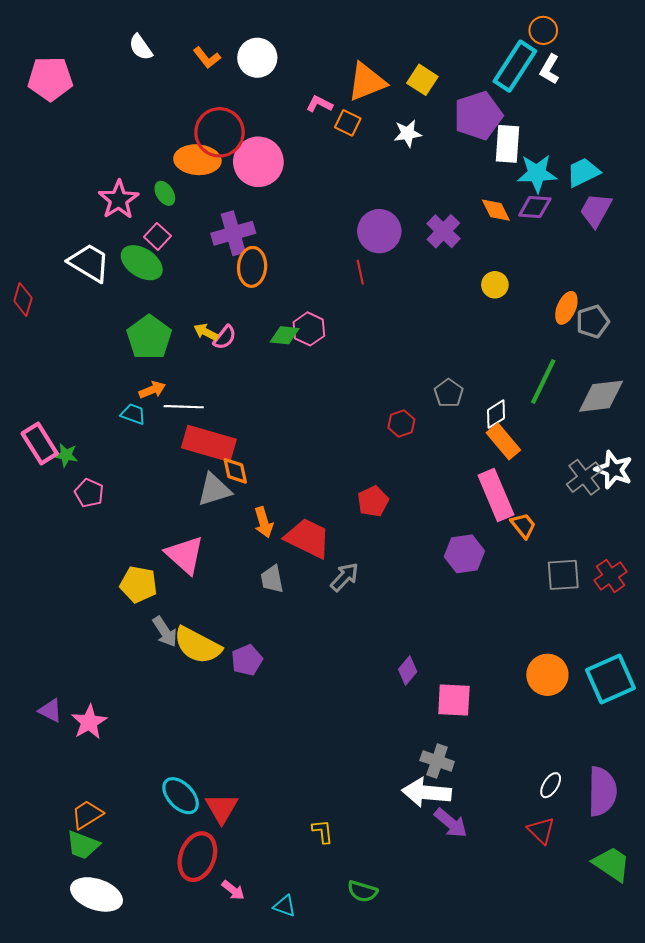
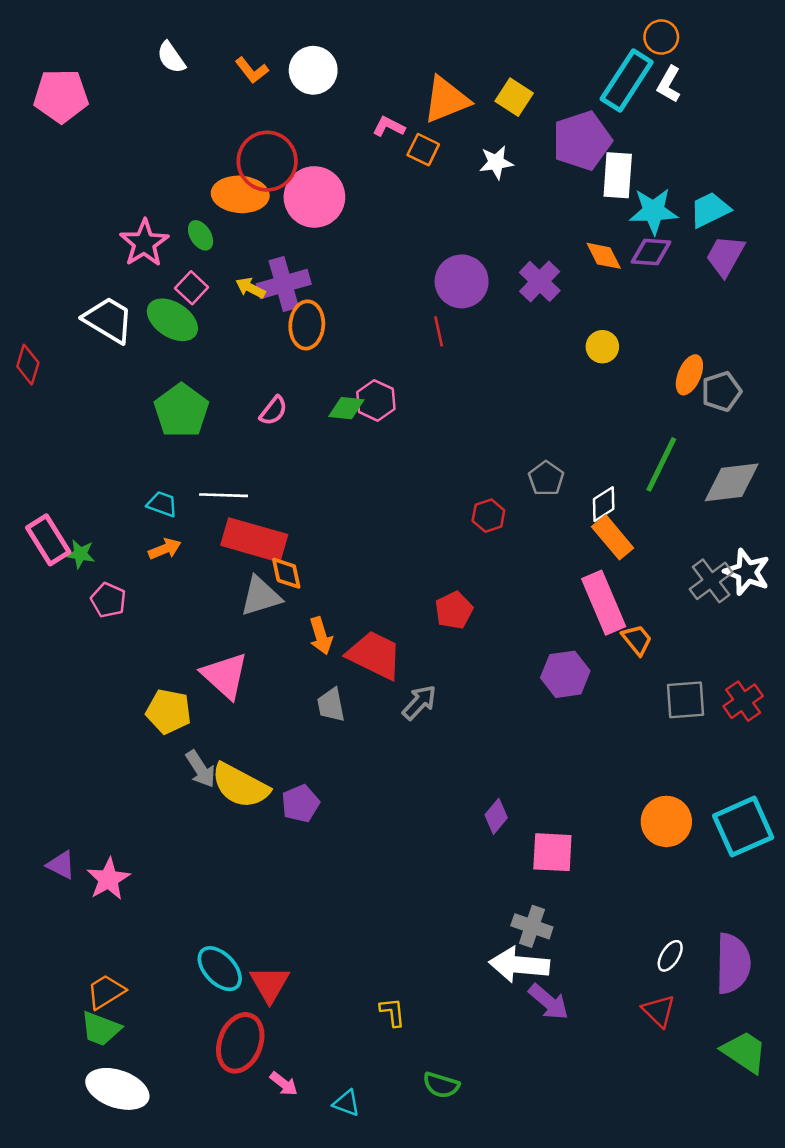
yellow arrow: (206, 332) -> (250, 288), moved
orange arrow: (152, 390) -> (165, 549), moved

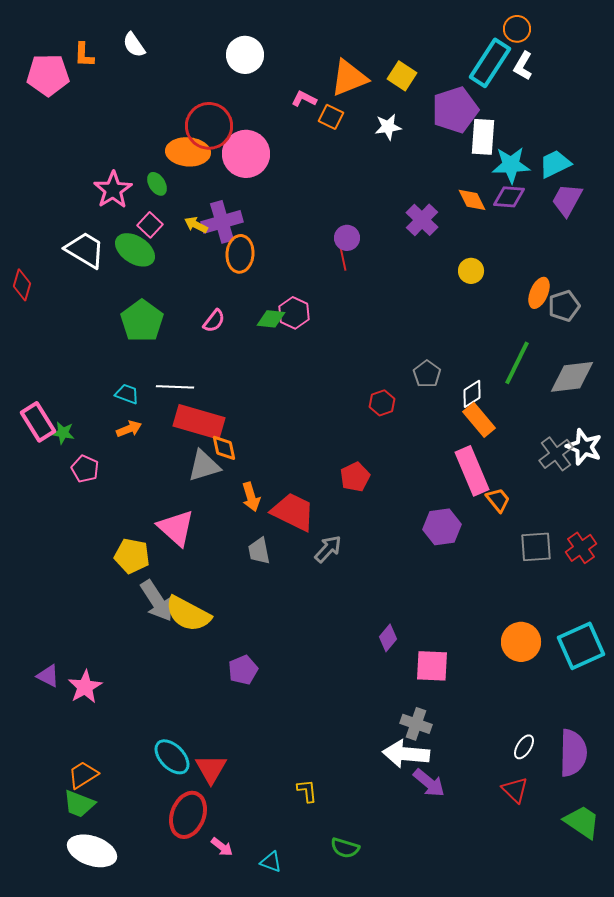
orange L-shape: (252, 70) -> (84, 55), moved, turned 40
purple circle: (462, 281) -> (347, 238), moved, size x0.6
gray arrow: (201, 769) -> (157, 601), size x1.4
purple pentagon: (300, 804) -> (243, 670), moved

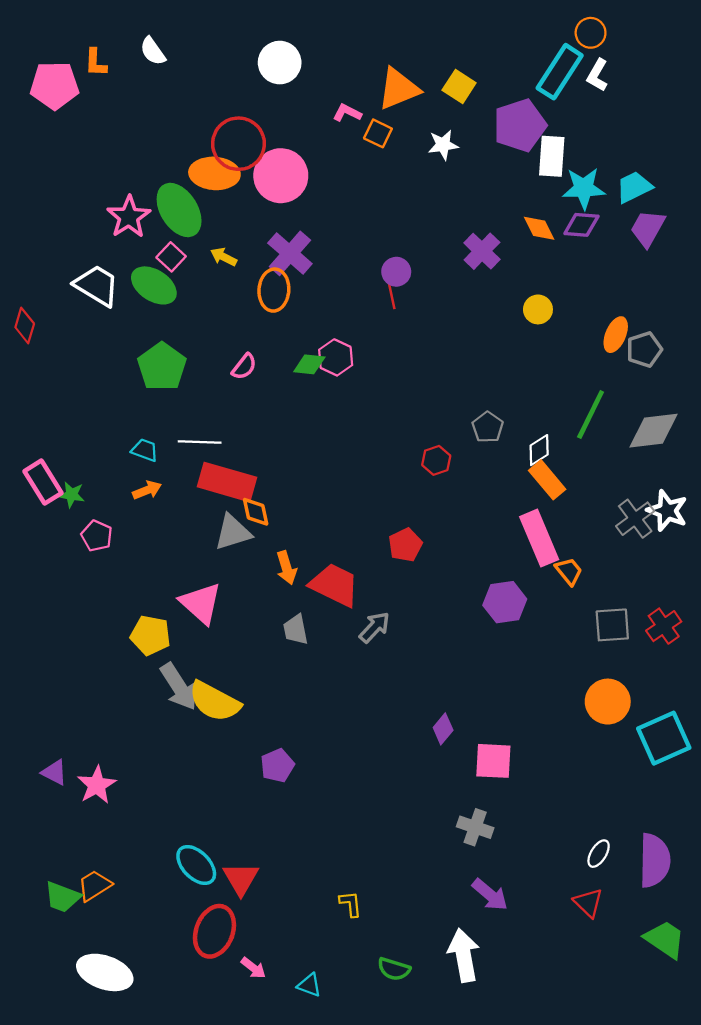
green ellipse: (157, 184) -> (179, 210), size x2.0
purple cross: (222, 222) -> (290, 253), moved, turned -33
orange circle: (521, 642) -> (608, 702), moved
white arrow: (406, 754) -> (464, 955), moved, turned 75
green trapezoid: (79, 804) -> (62, 897), moved

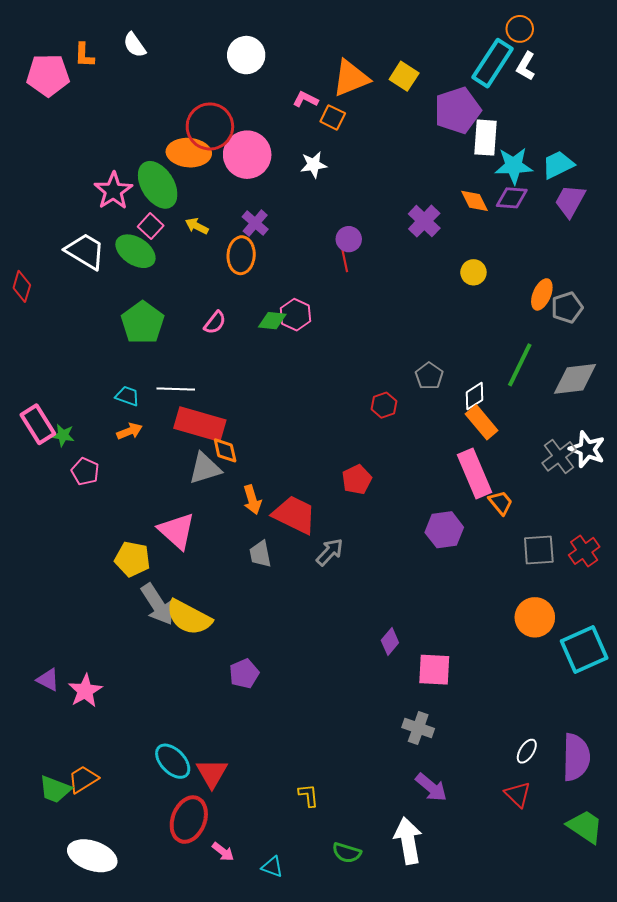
white star: (443, 145) -> (314, 165), moved
purple cross: (290, 253) -> (255, 223), size x0.7

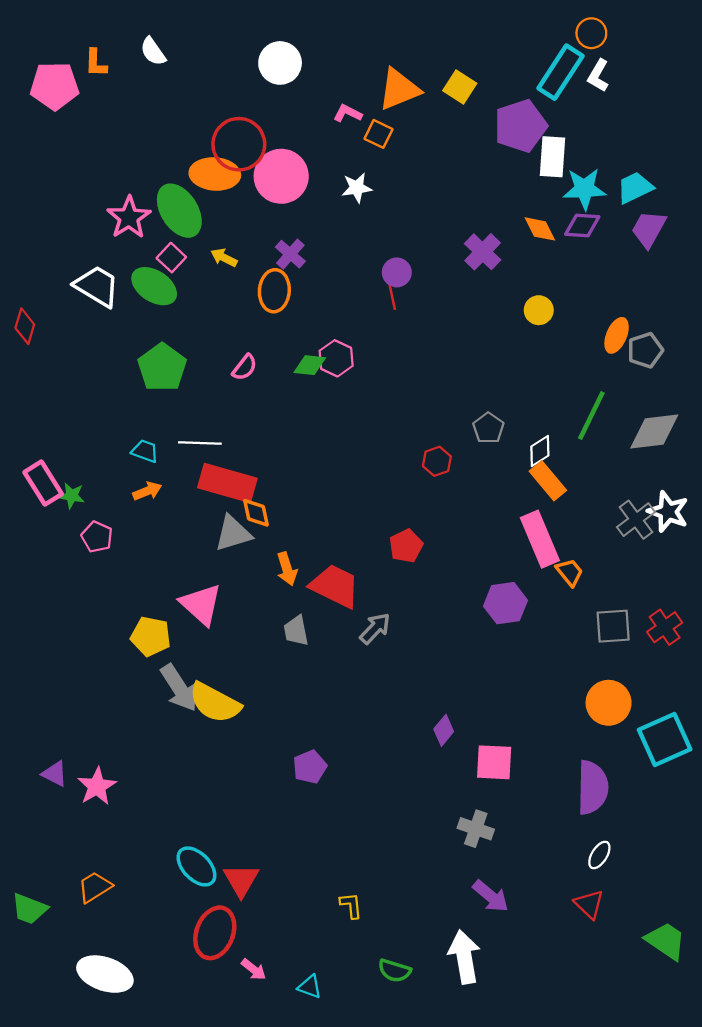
purple pentagon: (244, 674) -> (310, 767), moved
purple semicircle: (576, 757) -> (593, 787), moved
green trapezoid: (55, 789) -> (29, 909), moved

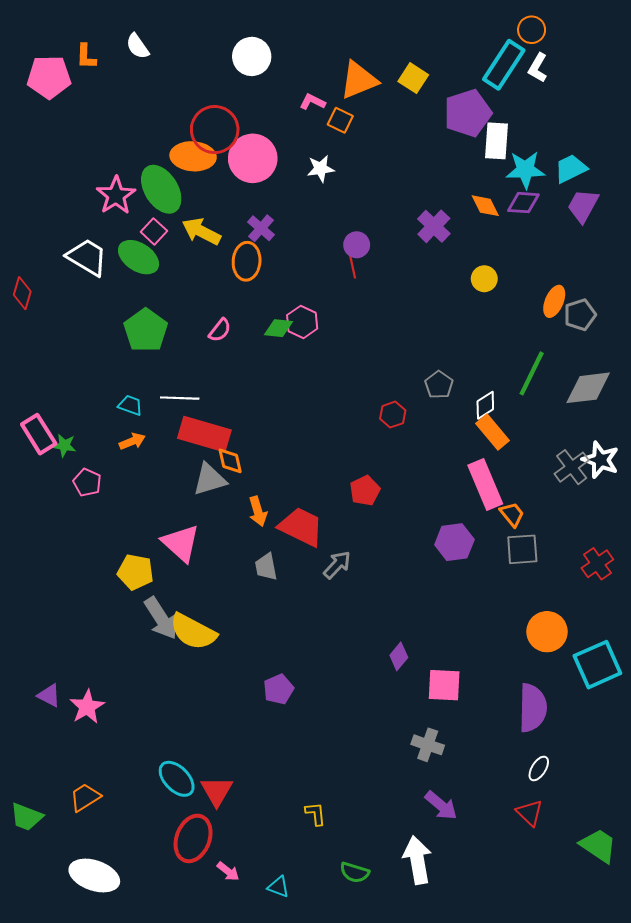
yellow arrow: (224, 258) -> (201, 231), size x1.6
gray square: (613, 626) -> (522, 549), moved

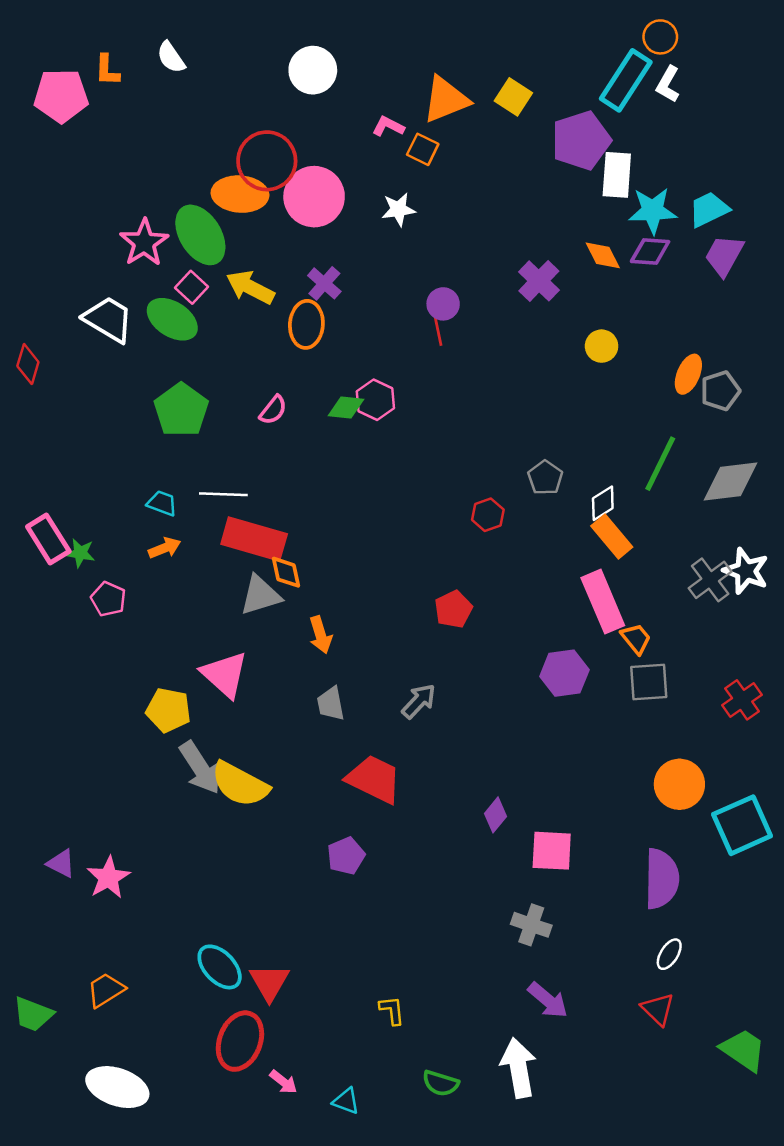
red trapezoid: (301, 527) -> (374, 779), moved

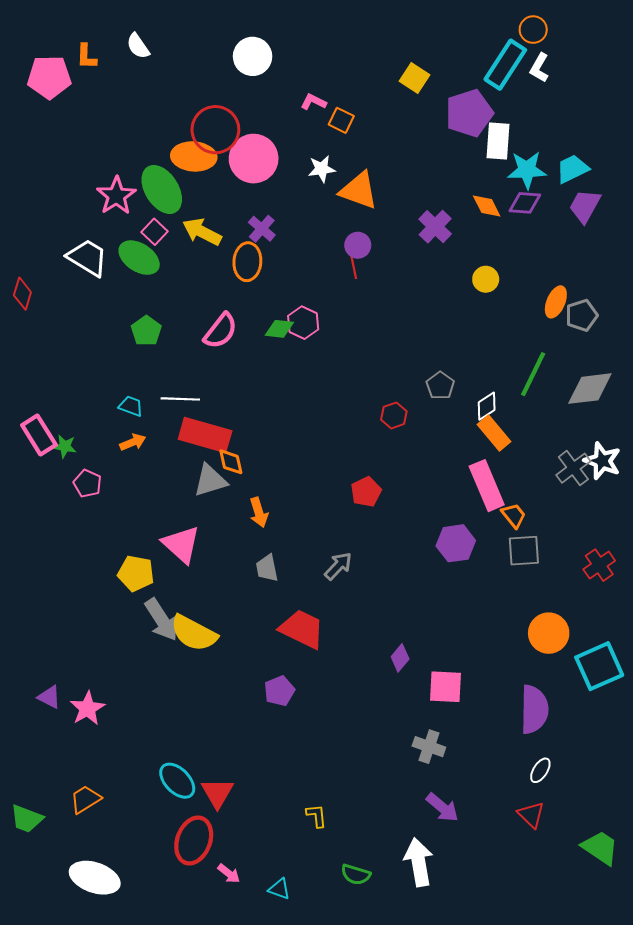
orange triangle: (446, 100) -> (359, 191), moved, turned 42
green pentagon: (181, 410) -> (146, 331), size x0.7
pink semicircle: (273, 410) -> (221, 331), size x1.5

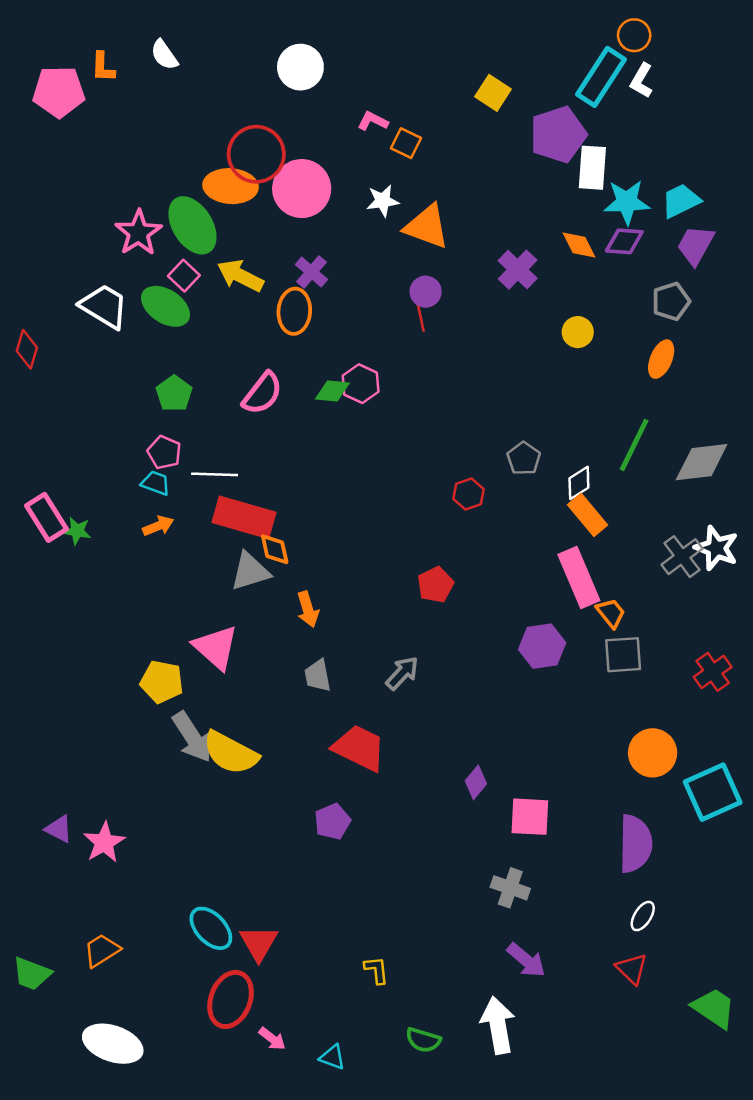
gray pentagon: (582, 315) -> (671, 301), moved
pink pentagon: (87, 484) -> (164, 452), moved

